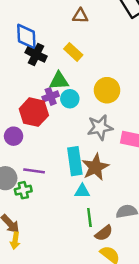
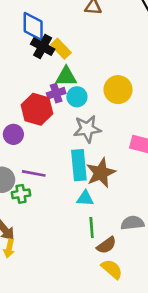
yellow rectangle: (73, 52) -> (61, 49), moved
gray star: (100, 127) -> (87, 129), moved

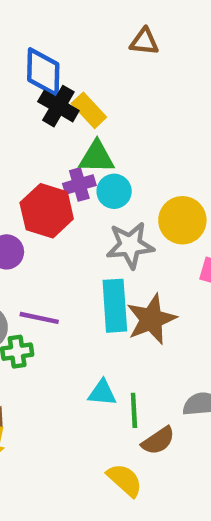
yellow circle: (118, 90) -> (182, 220), moved
cyan triangle: (85, 198) -> (102, 393), moved
yellow semicircle: (112, 269) -> (125, 480), moved

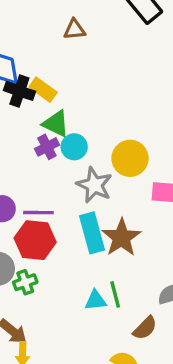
green triangle: (97, 157) -> (56, 124), turned 36
red hexagon: (47, 211) -> (35, 240), moved
gray star: (130, 245) -> (94, 185), turned -30
purple line: (39, 318) -> (38, 213), moved
green line: (134, 410) -> (115, 294), moved

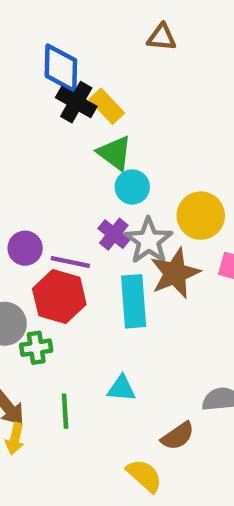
purple cross: (47, 147) -> (114, 234), moved, turned -35
brown star: (121, 238) -> (175, 273), moved
green line: (115, 294) -> (65, 411), moved

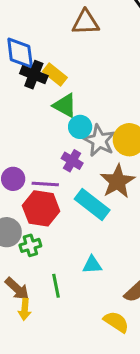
brown triangle: (162, 37) -> (86, 22), size x1.4
gray star: (149, 241) -> (99, 141), moved
cyan rectangle: (134, 301) -> (92, 204), turned -40

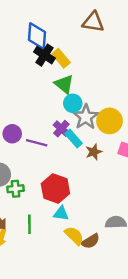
brown star: (117, 181) -> (94, 152), size x0.6
cyan rectangle: (92, 204) -> (73, 139), moved, size x0.7
red hexagon: (41, 208) -> (55, 189), moved
yellow semicircle: (116, 322) -> (74, 236), moved

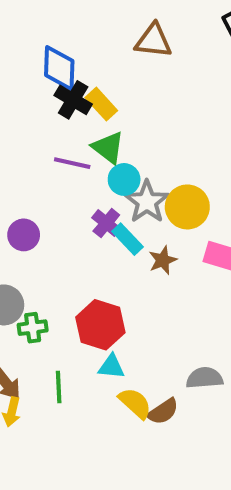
purple line: (37, 143) -> (72, 163), moved

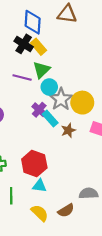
blue diamond: (59, 68) -> (33, 22), moved
green triangle: (108, 148) -> (41, 70), turned 36
yellow semicircle: (135, 403) -> (40, 213), moved

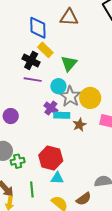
black cross: (24, 44) -> (31, 60), moved
green triangle: (41, 70) -> (69, 63), moved
cyan rectangle: (50, 119) -> (62, 115), turned -42

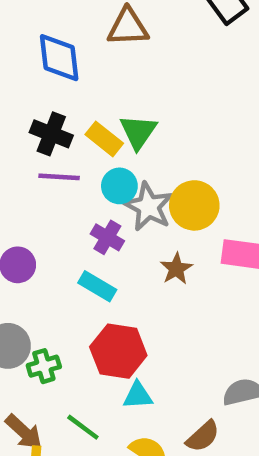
yellow rectangle: (45, 50) -> (104, 139), moved
cyan rectangle: (62, 115) -> (97, 286), moved, turned 35
green line: (32, 190) -> (83, 427), turned -42

